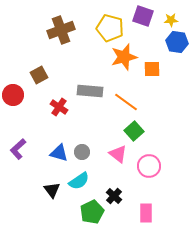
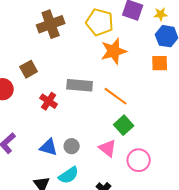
orange square: (152, 69) -> (160, 63), moved

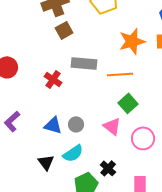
orange star: (114, 51) -> (132, 41), moved
brown square: (29, 69) -> (64, 30), moved
orange line: (116, 96) -> (120, 74), turned -40

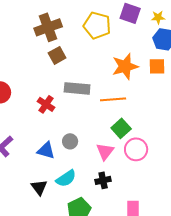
gray circle: (76, 124) -> (70, 141), moved
pink triangle: (112, 126) -> (105, 151), turned 30
pink circle: (143, 138) -> (136, 149), moved
black cross: (108, 168) -> (103, 180), moved, turned 35

